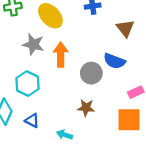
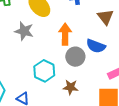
orange arrow: (61, 55) -> (65, 34), moved
cyan hexagon: (27, 84) -> (44, 71), moved

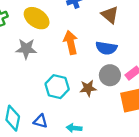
gray circle: (75, 57) -> (110, 75), moved
brown star: (71, 87) -> (88, 88), moved

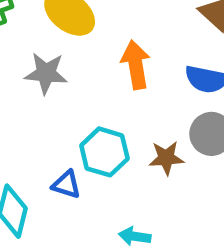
blue triangle: (40, 121) -> (66, 184), moved

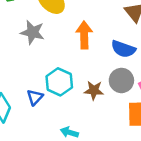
blue triangle: (66, 184) -> (35, 97), turned 48

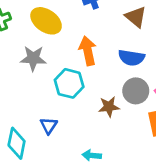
cyan hexagon: (59, 82) -> (69, 83), moved

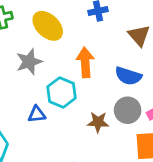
gray star: (33, 58) -> (29, 62), turned -30
blue triangle: (49, 126) -> (37, 114), moved, turned 42

